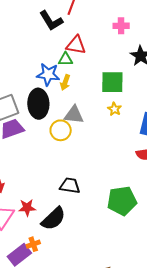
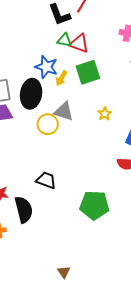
green triangle: (66, 59) -> (64, 40), moved
green square: (112, 82) -> (88, 72), moved, turned -30
black semicircle: (53, 219) -> (24, 210), turned -72

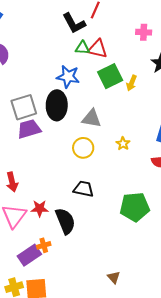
yellow arrow: (61, 78) -> (132, 83), moved
yellow star: (105, 114) -> (123, 144), moved
yellow circle: (48, 124) -> (83, 148), moved

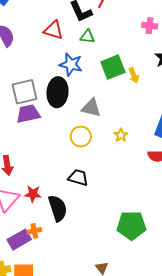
red triangle: (98, 49) -> (53, 30), moved
yellow arrow: (132, 83) -> (134, 75), turned -49
green pentagon: (135, 207) -> (131, 225), moved

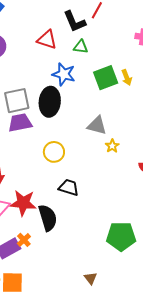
yellow arrow: (134, 75) -> (127, 77), moved
gray triangle: (91, 108) -> (97, 125), moved
yellow circle: (81, 137) -> (54, 152), moved
red star: (33, 194) -> (23, 203), size x1.5
orange cross: (34, 231) -> (24, 240), turned -32

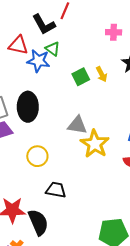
green triangle: (81, 47) -> (53, 49), turned 35
blue star: (64, 74) -> (38, 61), moved
green square: (106, 78) -> (81, 77), size x0.7
yellow star: (112, 146) -> (95, 144), size x2.0

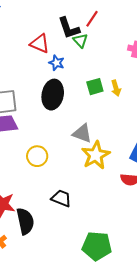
green triangle: (53, 49) -> (80, 40), moved
blue star: (38, 61) -> (57, 63), size x0.7
black ellipse: (28, 107) -> (53, 95), moved
black trapezoid: (56, 190) -> (61, 198), moved

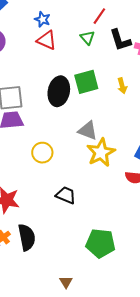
black L-shape: (69, 28) -> (120, 40), moved
blue star: (57, 63) -> (42, 19), moved
green square: (95, 87) -> (86, 82), moved, size x1.4
black semicircle: (25, 221) -> (27, 237), moved

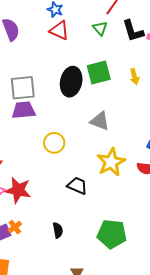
yellow star: (101, 153) -> (111, 162), moved
black semicircle: (27, 237) -> (58, 230), moved, size x0.6

